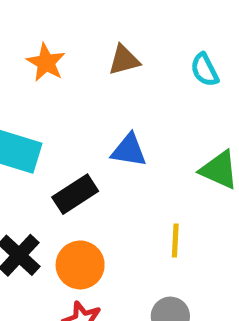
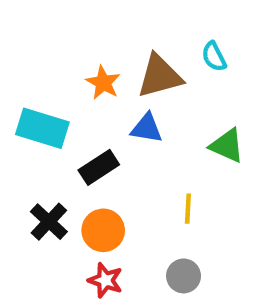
brown triangle: (124, 60) -> (160, 76), moved, size x1.6
orange star: (46, 62) -> (103, 83), moved

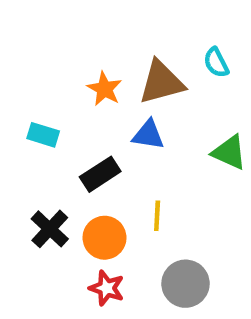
cyan rectangle: (42, 128) -> (43, 135), size x0.6
yellow line: (188, 209) -> (157, 216), moved
gray circle: (184, 276) -> (186, 284), size x1.4

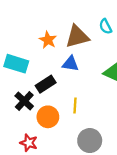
cyan rectangle: (43, 135) -> (16, 64), size x1.5
black cross: (50, 229) -> (24, 101), moved
red star: (107, 288) -> (29, 143), moved

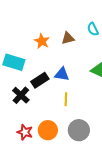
brown triangle: (77, 37) -> (68, 38), size x0.6
blue triangle: (70, 64) -> (62, 74), moved
orange circle: (48, 117) -> (48, 130), moved

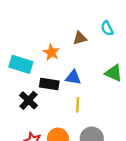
orange star: (42, 41) -> (51, 52), moved
black rectangle: (40, 80) -> (49, 84), turned 42

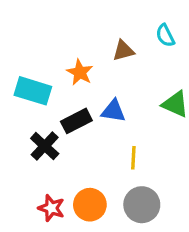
black rectangle: (49, 84) -> (76, 121), turned -36
yellow line: (78, 105) -> (133, 158), moved

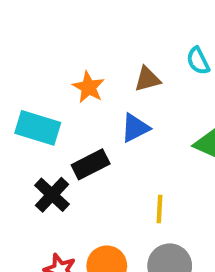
orange star: (80, 72) -> (89, 87), moved
blue triangle: (113, 111) -> (135, 128), moved, turned -36

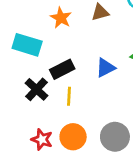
blue triangle: (135, 128) -> (105, 68), moved
yellow line: (160, 209) -> (69, 96), moved

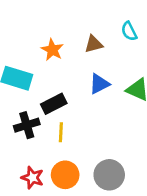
blue triangle: (105, 68) -> (99, 84), moved
black cross: (37, 89) -> (27, 125), turned 30

